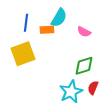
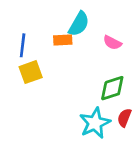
blue line: (26, 23) -> (23, 45), moved
yellow square: (23, 54) -> (31, 72), size x0.7

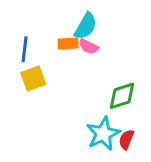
pink semicircle: (112, 43) -> (89, 46), moved
red semicircle: (124, 118) -> (126, 139), moved

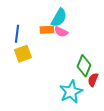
green diamond: (122, 96) -> (84, 66), turned -50
red semicircle: (126, 139) -> (93, 80), moved

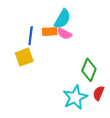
blue line: (17, 34) -> (31, 36), moved
red semicircle: (93, 80) -> (99, 93), moved

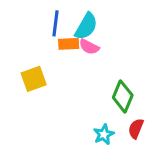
blue line: (31, 36) -> (56, 23), moved
cyan star: (75, 97) -> (104, 134), size x0.6

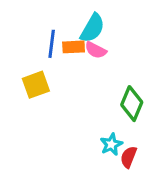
blue line: (56, 23) -> (52, 44), moved
red semicircle: (136, 129) -> (129, 157), moved

